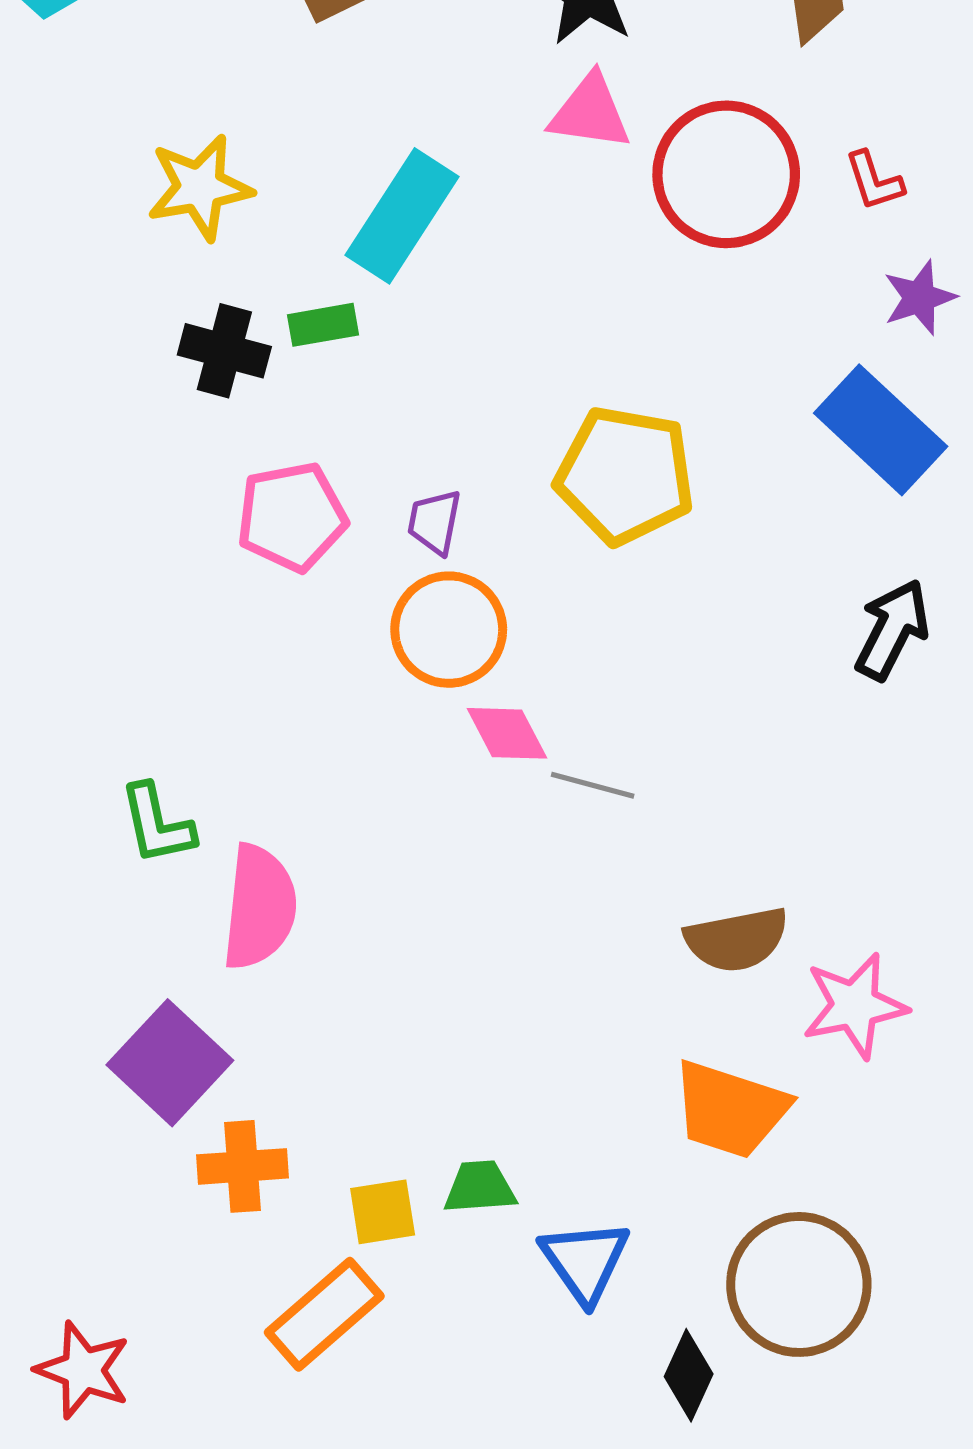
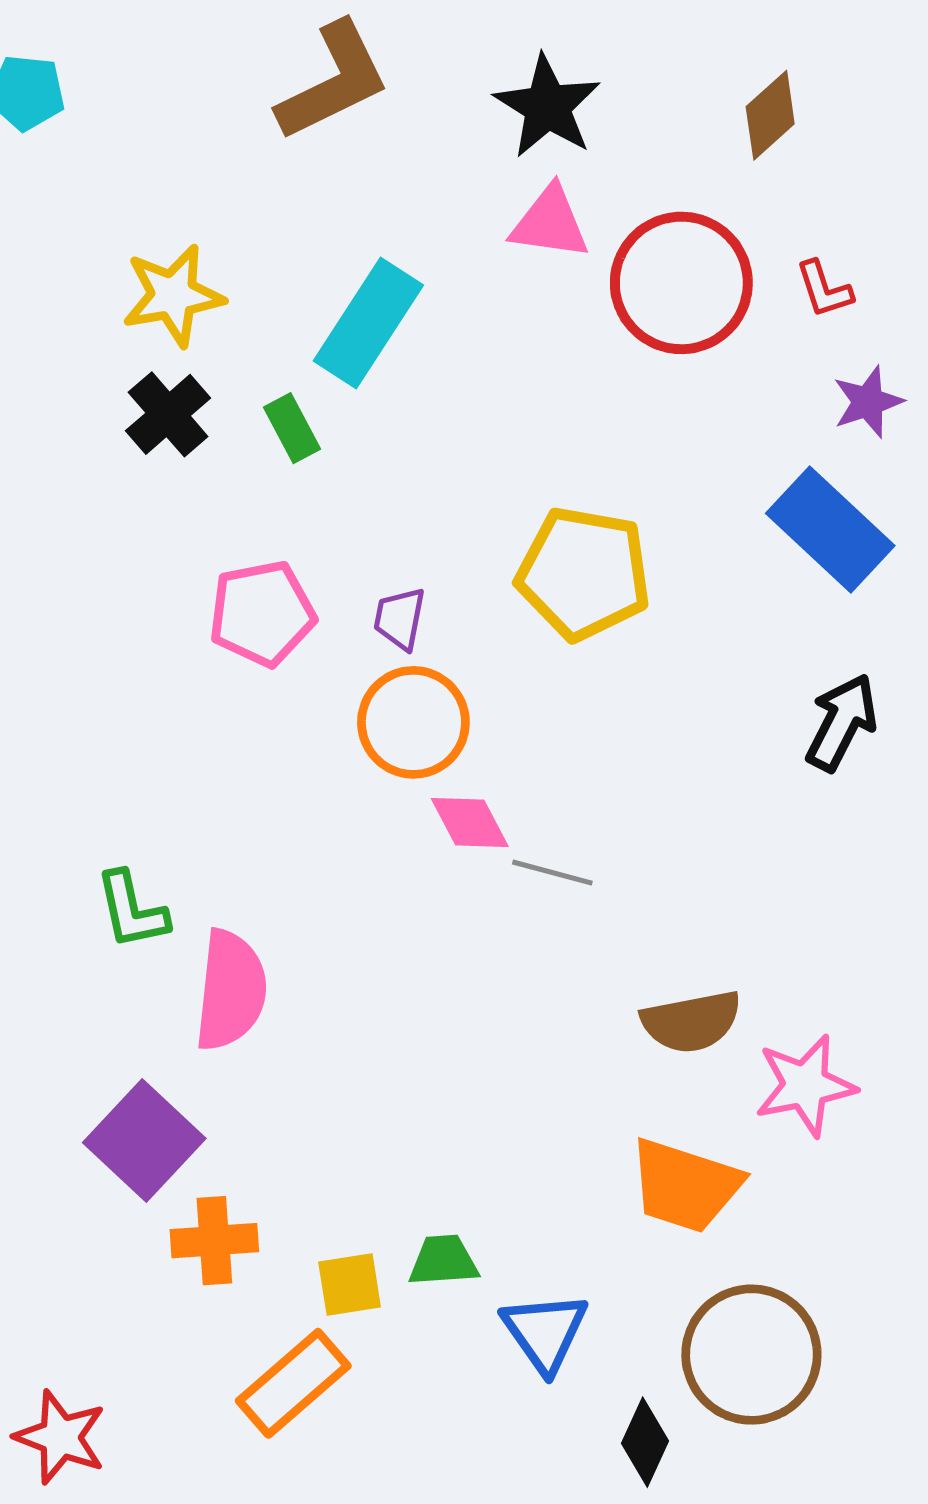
green rectangle: (323, 325) -> (292, 428), turned 72
black cross: (224, 351) -> (168, 414), moved, turned 34

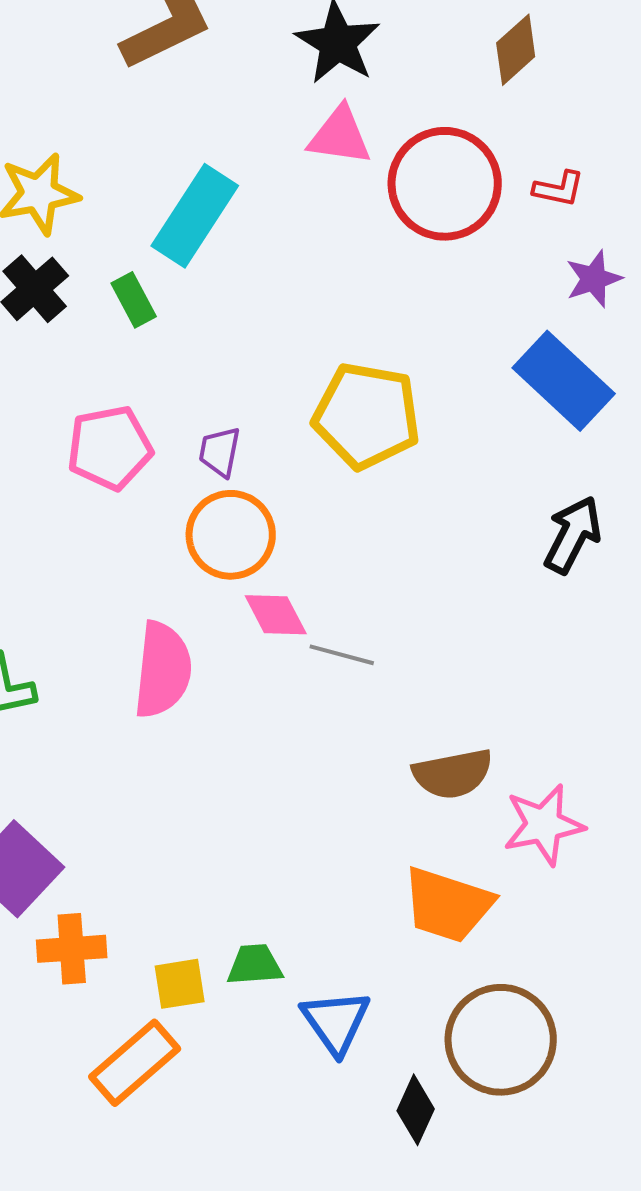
red L-shape: (824, 289) -> (559, 189), turned -60
pink semicircle: (231, 990) -> (163, 670), moved

